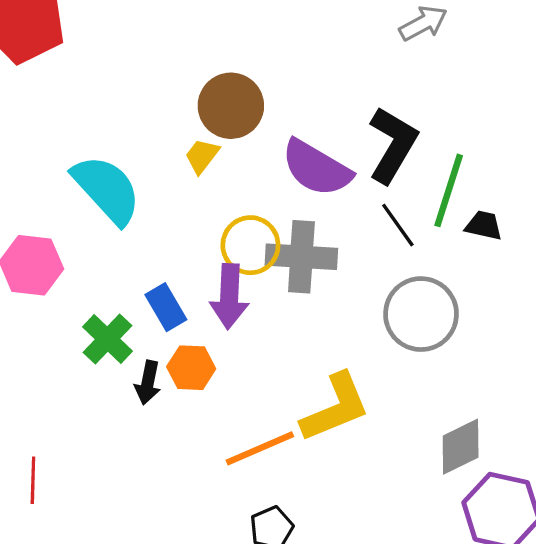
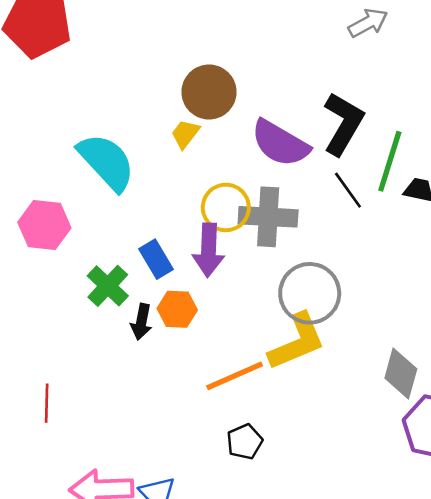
gray circle: (421, 314) -> (310, 293), moved
gray diamond: (461, 447) -> (401, 373), turned -48

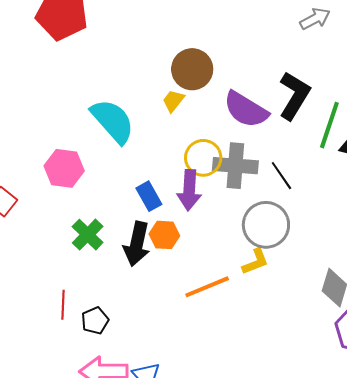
black line: (348, 190) -> (281, 176), moved
green cross: (108, 286) -> (88, 235), moved
black arrow: (141, 322) -> (137, 244), size x1.6
yellow L-shape: (297, 342) -> (255, 262), size x0.6
black pentagon: (245, 442) -> (95, 321), moved

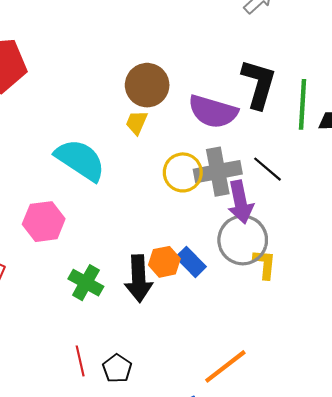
purple arrow: (189, 190) -> (240, 202), moved
blue rectangle: (149, 196) -> (191, 262), moved
gray circle: (266, 225) -> (243, 240), moved
yellow L-shape: (255, 262) -> (265, 264), turned -48
orange line: (207, 287) -> (225, 366), moved

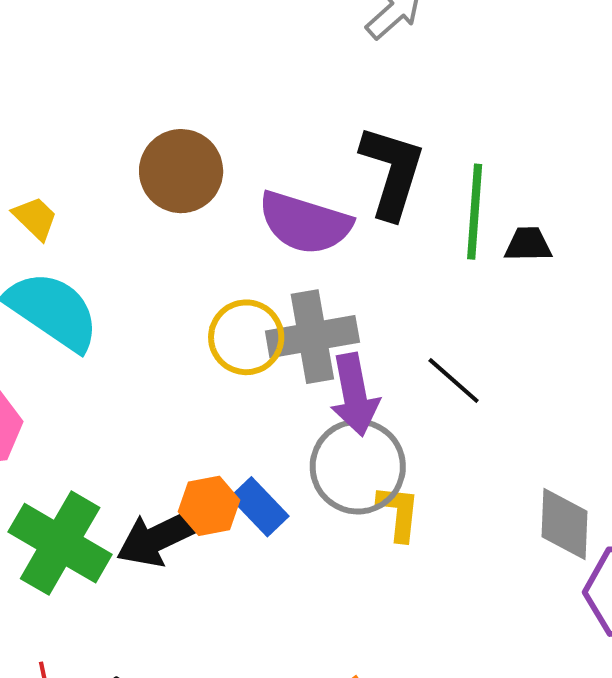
yellow trapezoid: (137, 123) -> (35, 218), moved, turned 110
black line: (267, 169) -> (454, 381), moved
black arrow: (139, 279) -> (160, 537), turned 66
green cross: (86, 283) -> (60, 543), size x1.5

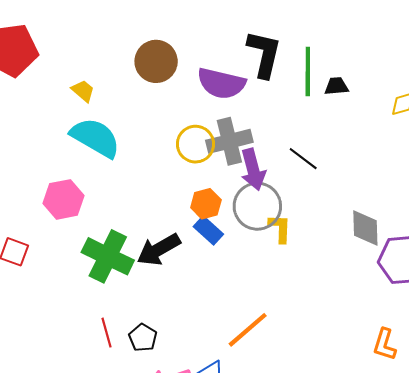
orange hexagon: (209, 506) -> (206, 204), moved

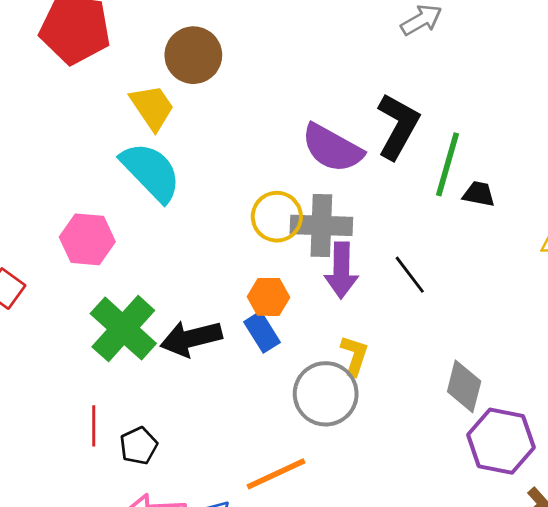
brown circle: (156, 61) -> (193, 55), moved
yellow trapezoid: (83, 91) -> (152, 107), size x1.5
gray circle: (257, 206) -> (326, 394), moved

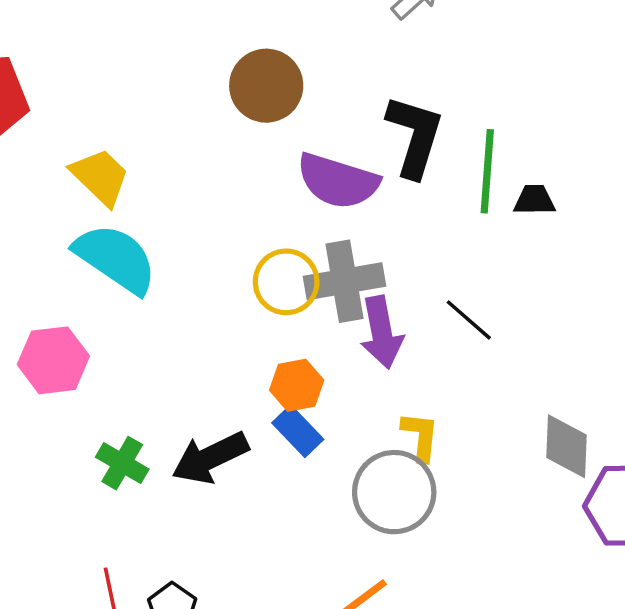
brown circle: (193, 55) -> (266, 86), moved
green cross: (123, 329) -> (122, 463), size x0.6

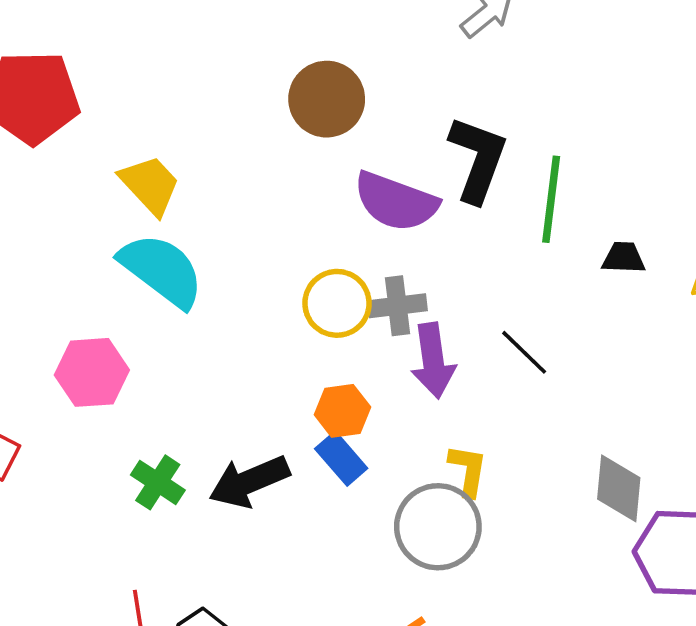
black trapezoid: (534, 200) -> (624, 258), moved
gray cross: (344, 281) -> (397, 306), size x0.7

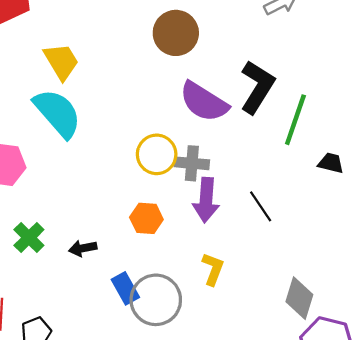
blue rectangle: (341, 459) -> (125, 288), moved
black arrow: (249, 481) -> (83, 248), size x0.6
gray circle: (438, 527) -> (156, 300), moved

